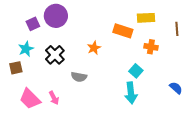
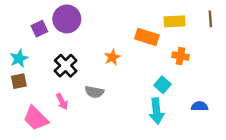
brown line: (177, 29) -> (210, 19), moved
cyan star: (26, 49) -> (19, 58), moved
blue semicircle: (176, 88) -> (200, 106), moved, turned -40
pink arrow: (54, 98) -> (62, 102), moved

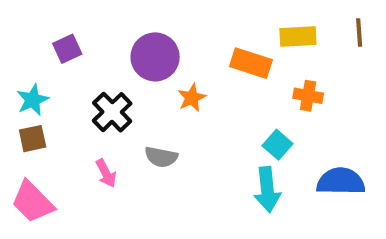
purple circle: (67, 19) -> (155, 57), moved
blue semicircle: (200, 106) -> (341, 181), size x1.6
pink trapezoid: (36, 118) -> (33, 202), moved

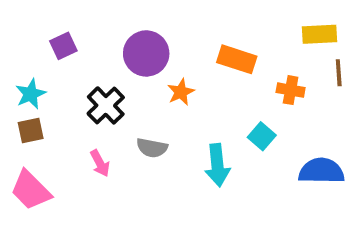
brown line: (359, 32) -> (339, 73), moved
yellow rectangle: (298, 37) -> (319, 34), moved
cyan arrow: (267, 190) -> (217, 165), moved

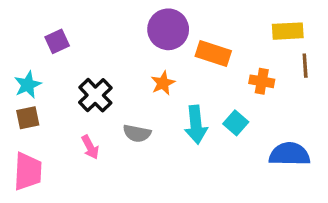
purple circle: (146, 53) -> (168, 29), moved
cyan arrow: (217, 165) -> (196, 125), moved
pink trapezoid: (31, 190) -> (28, 171), turned -132

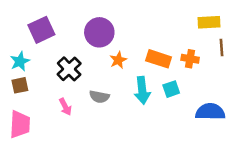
purple circle: (168, 29) -> (99, 32), moved
purple square: (57, 41) -> (41, 30), size x1.5
orange rectangle: (213, 54) -> (159, 59), moved
cyan square: (236, 123) -> (171, 89), turned 30

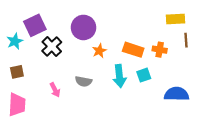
cyan star: (20, 61) -> (15, 41), moved
black cross: (69, 69) -> (52, 47), moved

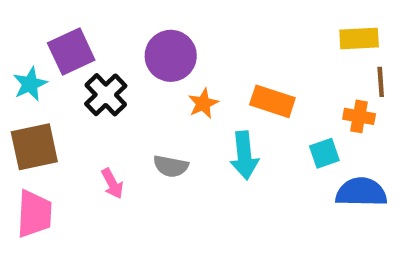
orange cross: (160, 50) -> (359, 116), moved
brown square: (17, 72) -> (34, 147), size x1.6
cyan square: (144, 75) -> (324, 153), moved

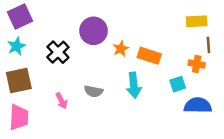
purple square: (71, 52) -> (20, 17), moved
orange star: (203, 103) -> (121, 49), moved

